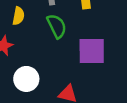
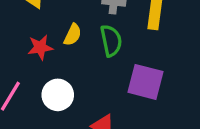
yellow semicircle: (18, 16) -> (73, 35), moved

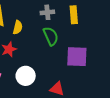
yellow semicircle: (73, 35) -> (18, 27), moved

